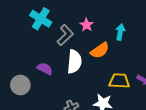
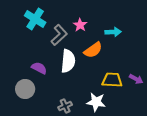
cyan arrow: (120, 32) -> (113, 32), turned 77
gray circle: (20, 85) -> (25, 89), moved

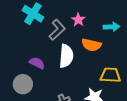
orange semicircle: (93, 50) -> (91, 45), turned 48

